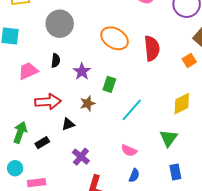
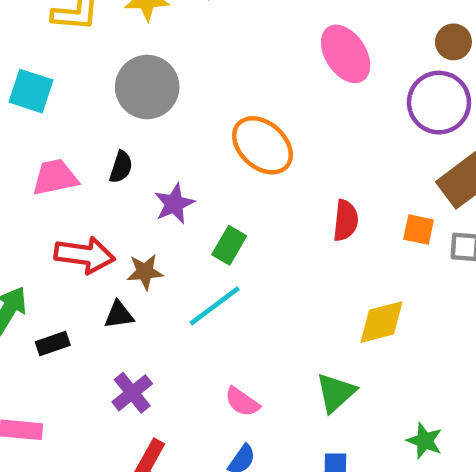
red semicircle: (152, 48) -> (346, 220), moved, size x0.7
orange square: (189, 60) -> (419, 230), turned 32
brown star: (88, 103) -> (145, 272), moved
cyan line: (132, 110) -> (215, 306), moved

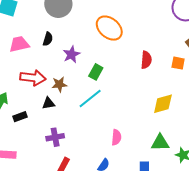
purple cross: (132, 393) -> (55, 137), turned 30
green triangle: (336, 393) -> (160, 143), moved, turned 42
pink semicircle: (242, 402) -> (116, 137), moved, turned -119

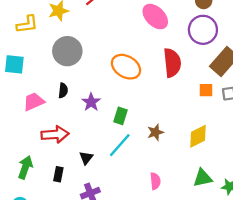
red semicircle: (146, 60) -> (172, 63), moved, size x1.5
brown star: (59, 84) -> (155, 132), moved
black triangle: (48, 103) -> (86, 158), moved, turned -32
black rectangle: (20, 117) -> (58, 174), moved, turned -48

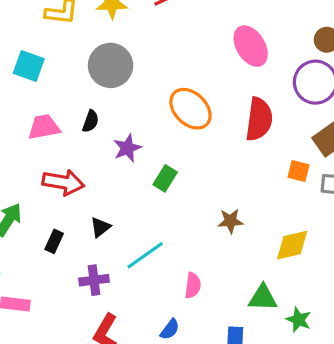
brown star: (155, 132) -> (230, 221), moved
yellow diamond: (198, 136) -> (292, 245), moved
cyan line: (120, 145) -> (145, 255), moved

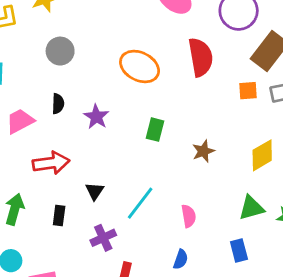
gray circle: (111, 65) -> (60, 51), size x0.7
green rectangle: (165, 178) -> (155, 130), moved

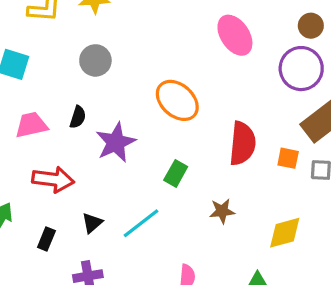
red semicircle: (201, 57) -> (242, 143), moved
purple star: (96, 117) -> (116, 142), size x1.4
cyan line: (140, 203) -> (141, 223), moved

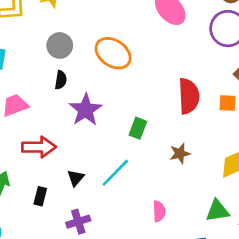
orange ellipse: (177, 100) -> (113, 53), moved
black semicircle: (78, 117) -> (61, 80), moved

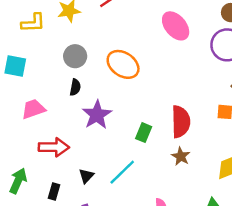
red semicircle: (189, 96) -> (181, 122), moved
brown star: (180, 154) -> (181, 156), turned -30

